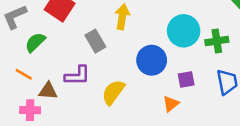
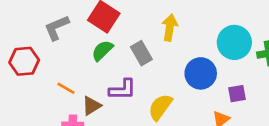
green semicircle: (35, 42) -> (102, 51), moved
brown triangle: (48, 91) -> (92, 106), turned -36

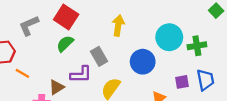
gray rectangle: (141, 53) -> (99, 56), moved
orange line: (66, 88) -> (22, 73), moved
purple square: (237, 94) -> (182, 82), moved

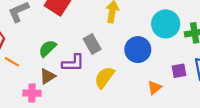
green semicircle: (65, 44) -> (48, 48), moved

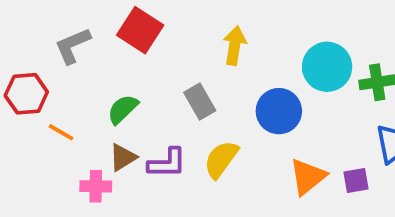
purple L-shape: (73, 63) -> (167, 163), moved
purple square: (179, 71) -> (356, 181), moved
orange triangle: (155, 87) -> (308, 177), size x1.5

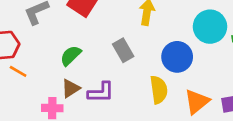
orange line: (61, 132) -> (18, 71), moved
yellow semicircle: (221, 159) -> (159, 90), moved, turned 136

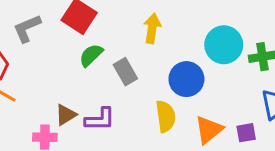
green semicircle: (71, 56) -> (91, 55), moved

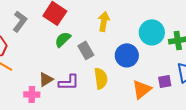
gray L-shape: (27, 28) -> (20, 21), turned 150
yellow semicircle: (166, 116) -> (101, 78), moved
purple square: (246, 133) -> (165, 81), moved

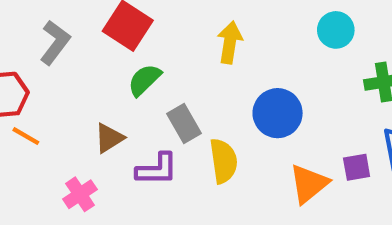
cyan circle: (152, 32) -> (336, 30), moved, size x0.7
gray rectangle: (86, 50) -> (184, 124), moved
brown triangle: (46, 79) -> (109, 138), moved
pink cross: (32, 94) -> (80, 194), turned -35

